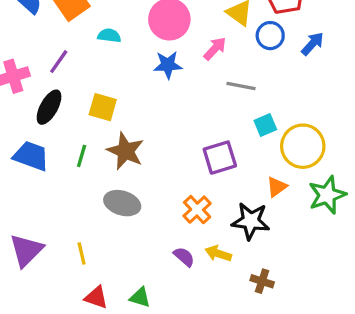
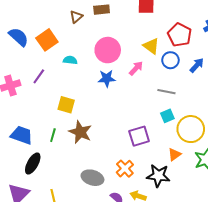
gray line: (241, 86) -> (166, 92), moved
black ellipse: (49, 107) -> (33, 163), moved
gray ellipse: (122, 203) -> (92, 178), moved

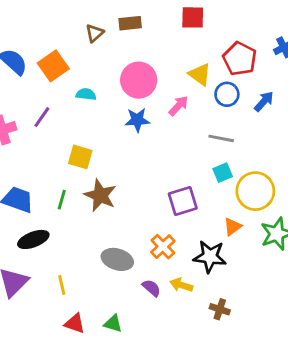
black ellipse: (33, 163) -> (33, 239), turned 40

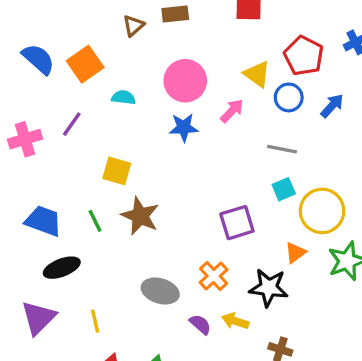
green line: (62, 200) -> (95, 221), turned -42

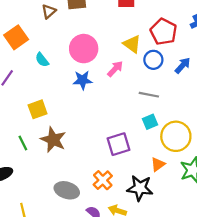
cyan semicircle: (123, 97) -> (42, 60), turned -136
yellow square: (117, 171) -> (38, 109), turned -36

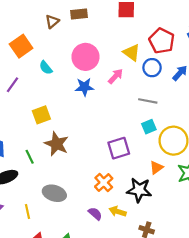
green line: (23, 143) -> (30, 157), moved
gray ellipse: (67, 190) -> (54, 193), moved

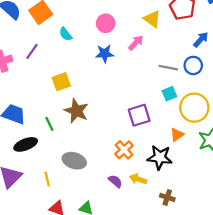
pink circle: (85, 57) -> (106, 23), size x0.7
blue circle: (152, 68) -> (193, 65), moved

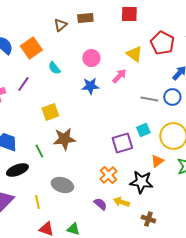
cyan square: (169, 94) -> (143, 130), moved
brown star: (76, 111) -> (64, 139), turned -30

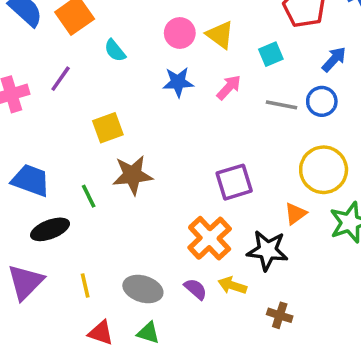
yellow triangle: (134, 54) -> (220, 35), moved
pink arrow: (119, 76) -> (229, 87), moved
cyan square: (143, 130) -> (271, 54), moved
orange cross: (108, 175) -> (210, 238), size x1.4
gray ellipse: (62, 185) -> (143, 289), moved

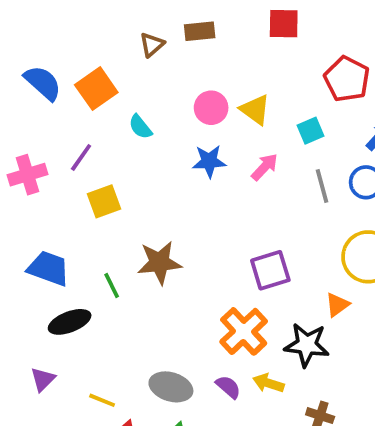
gray line: (281, 105) -> (322, 186), turned 64
yellow square: (108, 128) -> (104, 201), moved
purple triangle: (25, 282) -> (43, 379), size x0.6
yellow line: (85, 285) -> (102, 400), moved, turned -55

